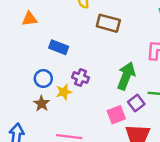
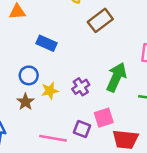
brown rectangle: (108, 23) -> (100, 20), turned -55
purple cross: (81, 78) -> (81, 87), moved, turned 35
purple square: (136, 103) -> (82, 129), moved, turned -35

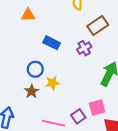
purple cross: (81, 87) -> (84, 48), moved
purple square: (82, 129) -> (78, 116), turned 32

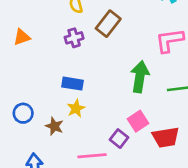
blue rectangle: (52, 43) -> (72, 84), moved
purple cross: (84, 48) -> (74, 38), moved, turned 32
blue circle: (35, 69) -> (23, 113), moved

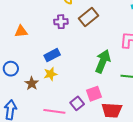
orange triangle: (22, 37) -> (21, 31), moved
blue rectangle: (72, 84) -> (52, 55), turned -49

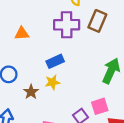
brown rectangle: (88, 17) -> (97, 21), turned -30
purple cross: (61, 22) -> (67, 25), size x1.6

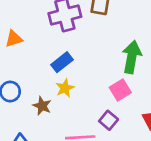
pink square: (100, 106) -> (120, 90), moved

